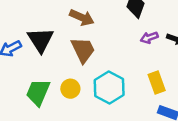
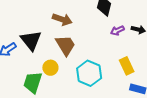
yellow circle: (70, 89) -> (50, 68), moved

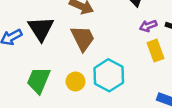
yellow rectangle: (127, 66) -> (156, 51), moved
yellow circle: (50, 68) -> (75, 81), moved

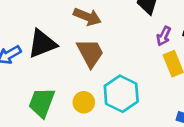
purple arrow: (148, 26) -> (164, 36), turned -42
black triangle: (41, 29) -> (42, 44), turned 44

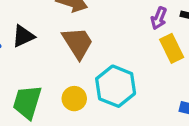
black triangle: (42, 44) -> (23, 36), size x0.7

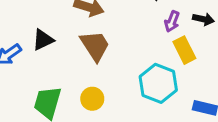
cyan hexagon: (116, 86) -> (158, 83), moved

